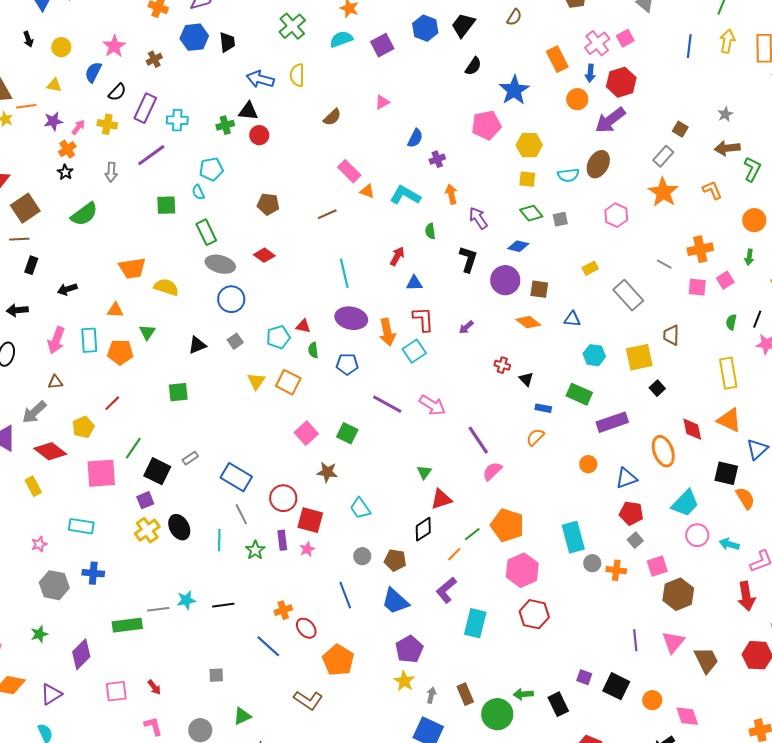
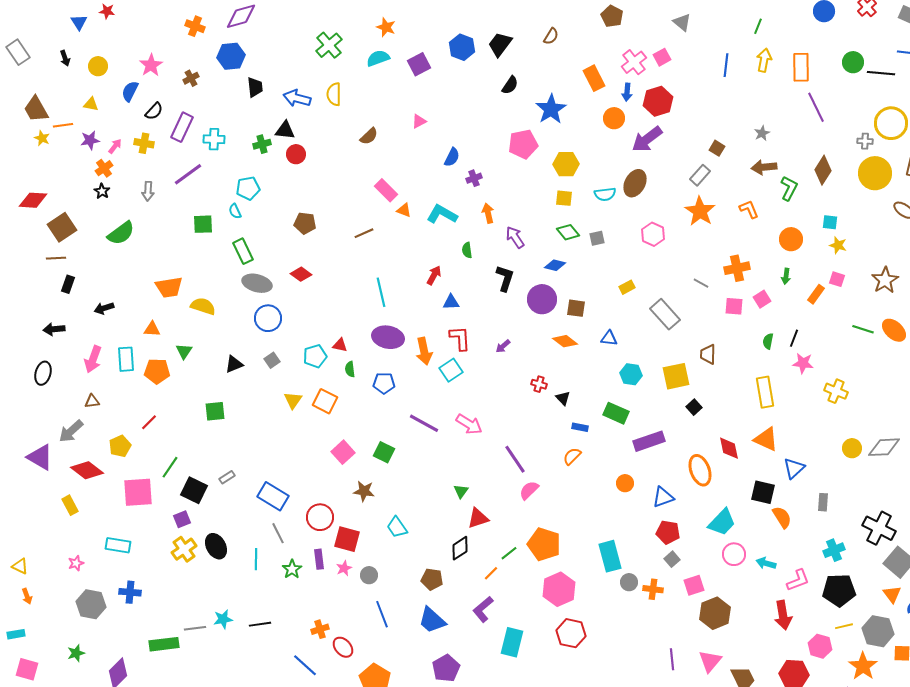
black trapezoid: (227, 42) -> (255, 87), moved
gray circle: (362, 556) -> (369, 575), moved

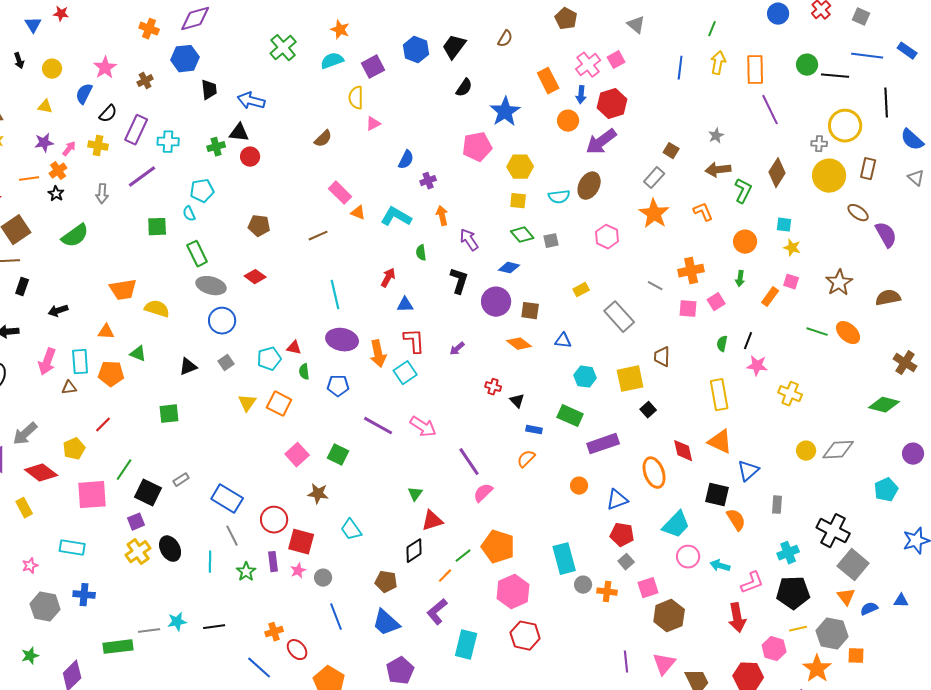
yellow semicircle: (334, 94) -> (356, 98), moved
orange line: (63, 125) -> (29, 179), moved
green triangle: (184, 351) -> (138, 354), turned -42
brown triangle: (92, 401) -> (69, 388), moved

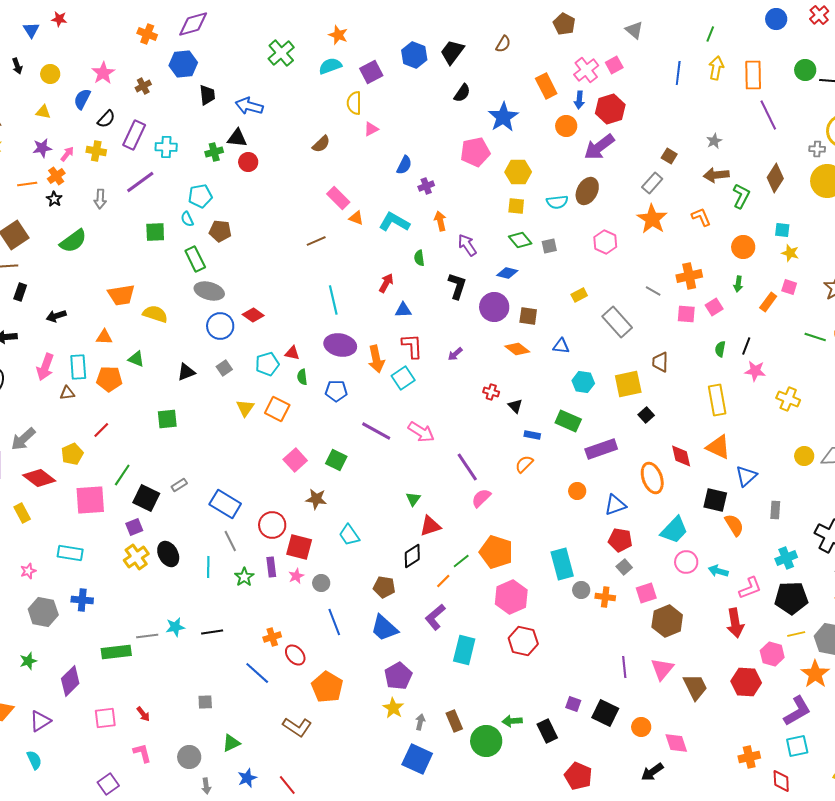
brown pentagon: (259, 226) -> (220, 231), moved
red diamond: (255, 277) -> (253, 315), moved

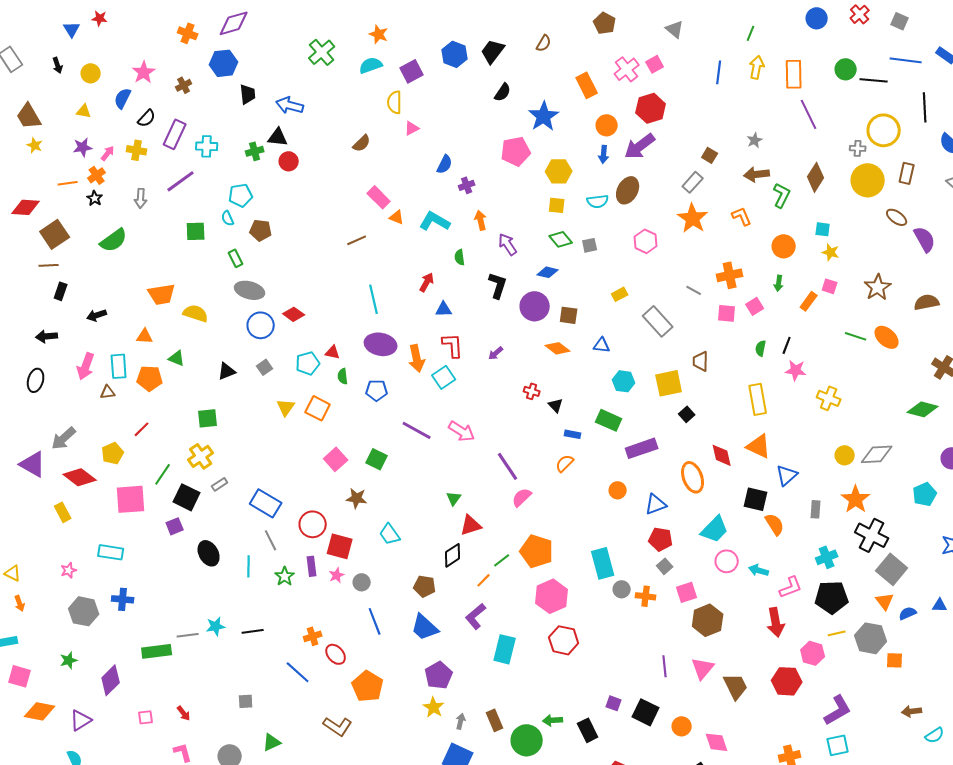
blue arrow: (579, 100) -> (604, 154), moved
green rectangle: (195, 259) -> (236, 258), size x0.7
yellow cross: (136, 557) -> (201, 456), moved
orange star: (815, 674) -> (856, 499), moved
pink square: (105, 718) -> (146, 717), size x0.7

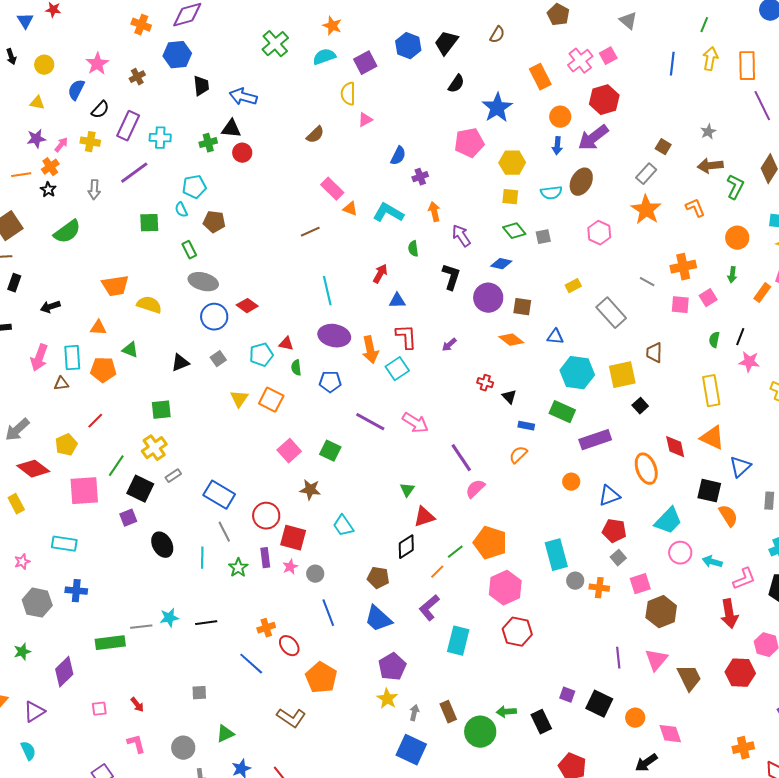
cyan hexagon: (624, 381) -> (577, 373), size x1.5

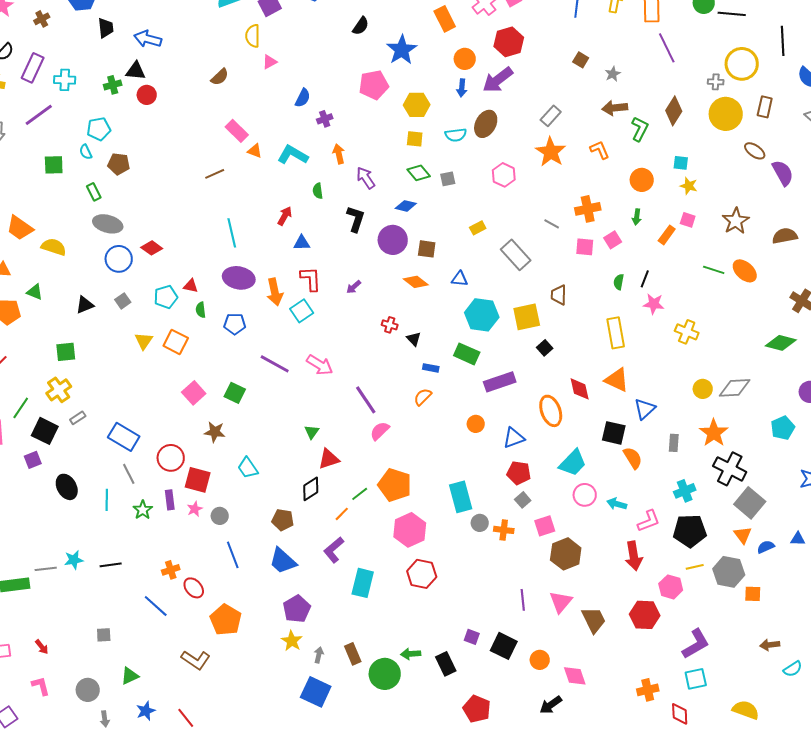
brown square: (663, 147) -> (581, 60), moved
orange trapezoid: (115, 286) -> (20, 228), turned 44

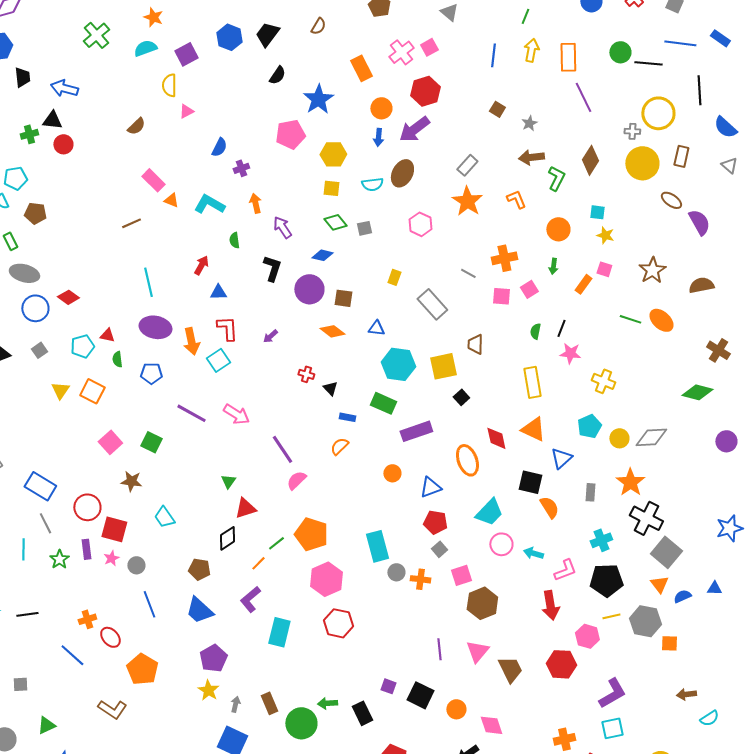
yellow rectangle: (478, 228) -> (394, 277), turned -42
cyan pentagon: (783, 428) -> (589, 426), moved

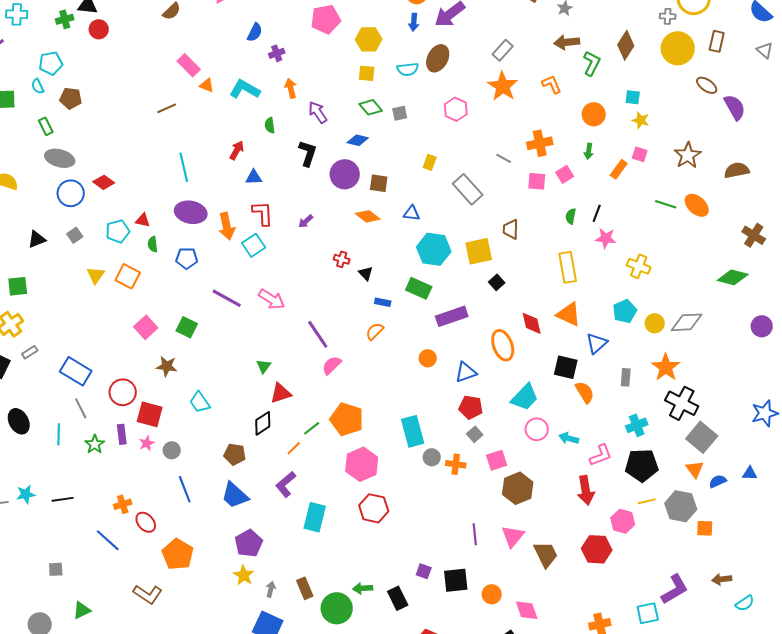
purple L-shape: (612, 693) -> (675, 589), moved
black square: (420, 695) -> (456, 580), turned -32

